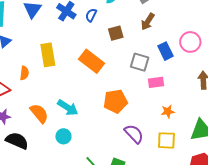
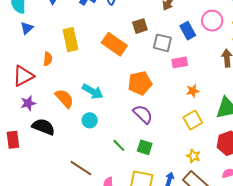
brown square: (116, 33) -> (140, 26), moved
purple semicircle: (134, 134) -> (143, 114), moved
yellow square: (166, 140) -> (193, 120), turned -30

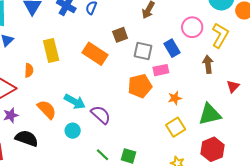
blue rectangle: (188, 31) -> (172, 48), moved
orange pentagon: (140, 83) -> (140, 86), moved
purple semicircle: (143, 114) -> (101, 115), moved

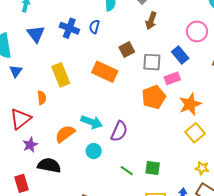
orange star: (175, 98) -> (190, 104), size x1.6
orange semicircle: (47, 109) -> (65, 134), turned -75
purple semicircle: (101, 115) -> (119, 131), turned 80

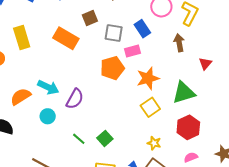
green square: (153, 168) -> (105, 138), turned 35

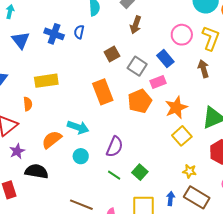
gray square: (114, 33) -> (137, 66), turned 30
yellow rectangle: (22, 37) -> (46, 81), turned -75
orange rectangle: (66, 38) -> (103, 92), moved, turned 45
purple semicircle: (75, 99) -> (115, 147), moved

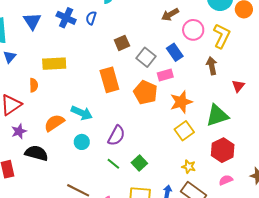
brown arrow: (136, 25) -> (170, 14), moved, turned 36
orange pentagon: (140, 101) -> (145, 92), turned -30

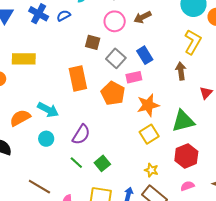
blue semicircle: (91, 18) -> (64, 16), turned 40
pink circle: (193, 30) -> (115, 21), moved
brown square: (122, 43) -> (93, 42), turned 35

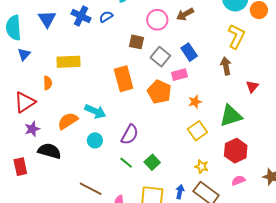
orange star: (148, 105) -> (195, 102), size x0.6

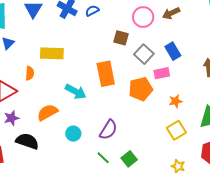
orange pentagon: (159, 92) -> (141, 89), turned 30
cyan arrow: (95, 111) -> (76, 92), moved

